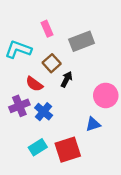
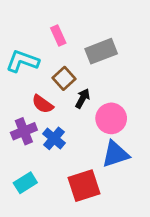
pink circle: (106, 95) -> (111, 118), moved
blue triangle: (93, 124) -> (115, 154), size x1.5
cyan rectangle: (38, 147) -> (25, 183), moved

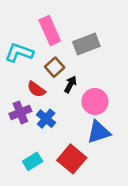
pink rectangle: (58, 35) -> (50, 31), size x1.6
cyan rectangle: (25, 183) -> (33, 161), moved
red square: (84, 186) -> (72, 159), turned -32

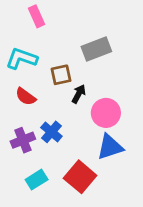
pink rectangle: (50, 31) -> (37, 16), moved, size x0.7
brown square: (55, 67) -> (61, 75), turned 30
red semicircle: (36, 89) -> (26, 97), moved
purple cross: (20, 112) -> (23, 140), moved

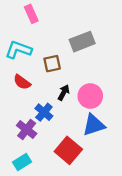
black arrow: (79, 94) -> (64, 93), moved
purple cross: (23, 140) -> (27, 130), moved, turned -30
cyan rectangle: (37, 180) -> (22, 162), moved

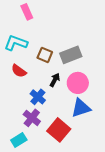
gray rectangle: (82, 42) -> (71, 55), moved
brown square: (52, 64) -> (45, 55), turned 35
purple cross: (27, 130) -> (32, 118), moved

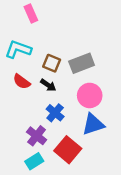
black arrow: (55, 80) -> (48, 85), moved, turned 96
blue cross: (38, 97) -> (55, 113), moved
cyan rectangle: (19, 140) -> (34, 161), moved

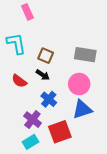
cyan L-shape: (18, 49) -> (16, 43), turned 60
gray rectangle: (82, 63) -> (85, 55), moved, turned 30
red semicircle: (22, 82) -> (19, 81), moved
red square: (68, 150) -> (60, 132), turned 30

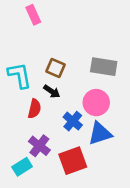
cyan L-shape: (16, 43) -> (20, 75), moved
red semicircle: (19, 81) -> (34, 109), moved, turned -112
blue cross: (49, 99) -> (73, 121), moved
cyan rectangle: (30, 142) -> (22, 167), moved

